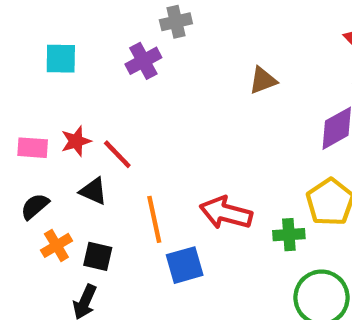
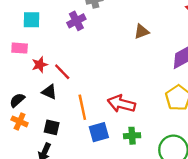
pink rectangle: (33, 148) -> (20, 48), moved
green cross: (289, 235) -> (132, 136), moved
orange cross: (56, 245) -> (20, 121), moved, turned -35

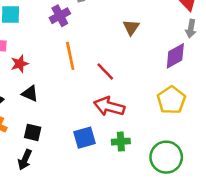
brown triangle: (141, 32) -> (131, 27), turned -35
red line: (62, 72) -> (105, 71), moved
orange line: (82, 107) -> (70, 56), moved

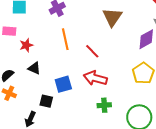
brown triangle: (131, 27) -> (112, 17), size x1.5
black square: (33, 132) -> (46, 101), moved
blue square: (84, 138) -> (63, 84), moved

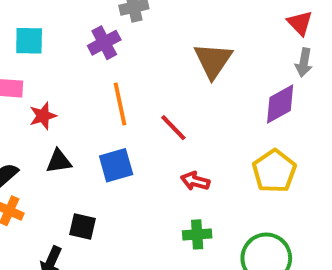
black triangle: (34, 68) -> (59, 161), turned -32
red arrow: (95, 78) -> (195, 181), moved, size x0.6
blue square: (63, 84) -> (116, 165), moved

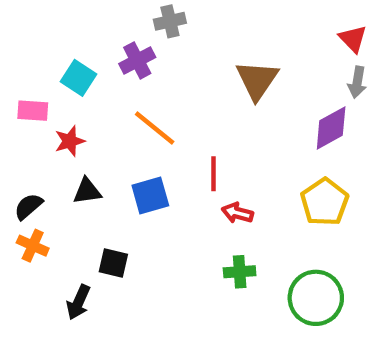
cyan square: (29, 41) -> (78, 78), moved, turned 32
orange line: (120, 104) -> (155, 128), turned -39
red line: (173, 128) -> (213, 174), moved, turned 44

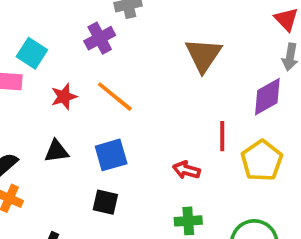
cyan square: (78, 78) -> (32, 53), moved
red star: (70, 141) -> (64, 97), moved
red line: (213, 174) -> (222, 136), moved
black square: (113, 263) -> (105, 202), moved

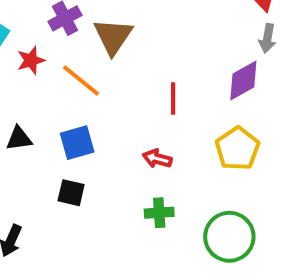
brown triangle: (203, 55) -> (113, 36), moved
red star: (64, 97) -> (31, 60), moved
red line: (222, 136) -> (173, 98), moved

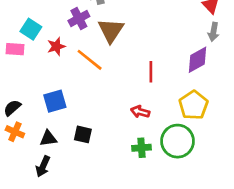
black triangle: (19, 139) -> (48, 138), moved
blue square: (77, 143) -> (55, 101), moved
green circle: (229, 237) -> (178, 141), moved

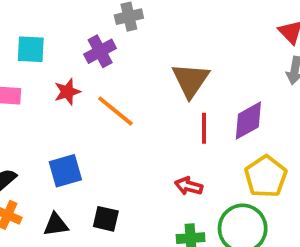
cyan square: (31, 29) -> (31, 49), moved, turned -30
brown triangle: (111, 30) -> (191, 80), moved
purple diamond: (197, 60) -> (248, 121), moved

